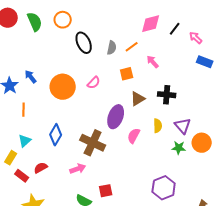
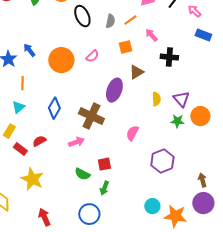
black cross: (167, 95) -> (169, 57), moved
pink semicircle: (134, 136) -> (132, 133), moved
cyan triangle: (25, 141) -> (18, 107), moved

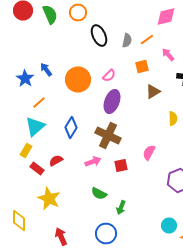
orange line: (22, 83) -> (39, 102), turned 48
purple ellipse: (114, 90) -> (112, 102), moved
cyan triangle: (18, 107) -> (35, 126), size x1.5
red square: (104, 164) -> (121, 166), moved

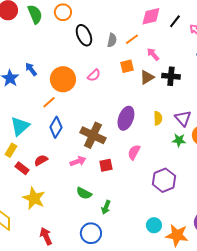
brown triangle: (153, 92) -> (147, 77), moved
orange line: (39, 102) -> (49, 102), moved
purple ellipse: (112, 102) -> (126, 118), moved

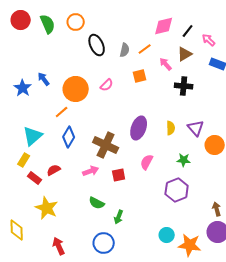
brown triangle: (147, 77) -> (185, 54), moved
green star: (179, 140) -> (184, 160), moved

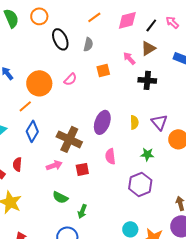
pink arrow: (209, 40) -> (172, 22), moved
orange line: (145, 49) -> (94, 17), moved
pink semicircle: (147, 162) -> (110, 156), turned -35
red semicircle: (54, 170) -> (17, 164), turned -56

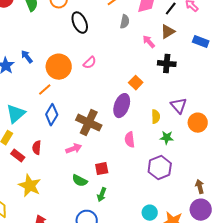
gray semicircle: (88, 44) -> (125, 22), moved
orange square: (103, 70) -> (136, 83), moved, turned -32
yellow semicircle: (134, 122) -> (156, 117), moved
red square: (82, 169) -> (102, 169), moved

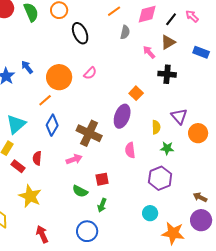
brown arrow: (200, 187) -> (200, 197), turned -48
cyan circle: (150, 213) -> (150, 213), moved

